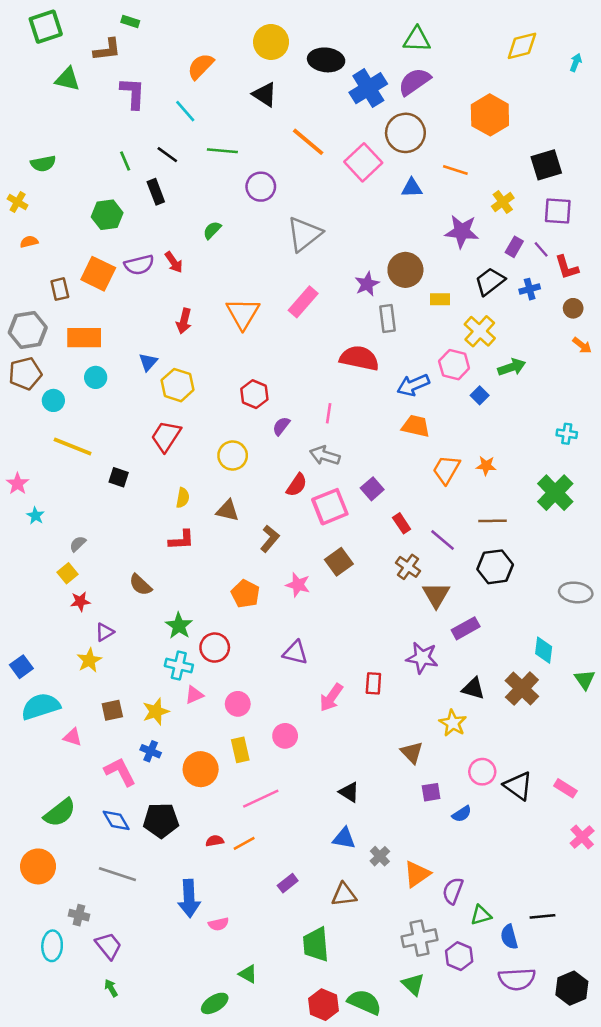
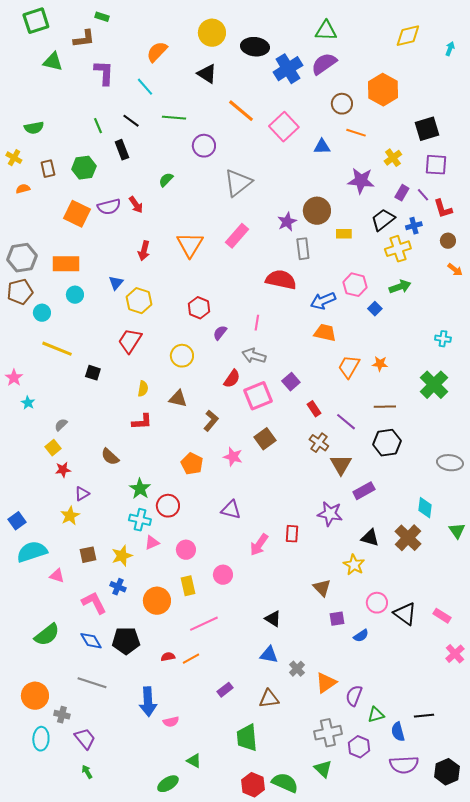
brown circle: (405, 133) -> (342, 104), moved, size x0.7
brown rectangle: (60, 289) -> (48, 169), moved
yellow cross: (480, 331) -> (398, 249), moved, turned 30
orange circle: (38, 866) -> (35, 696), moved

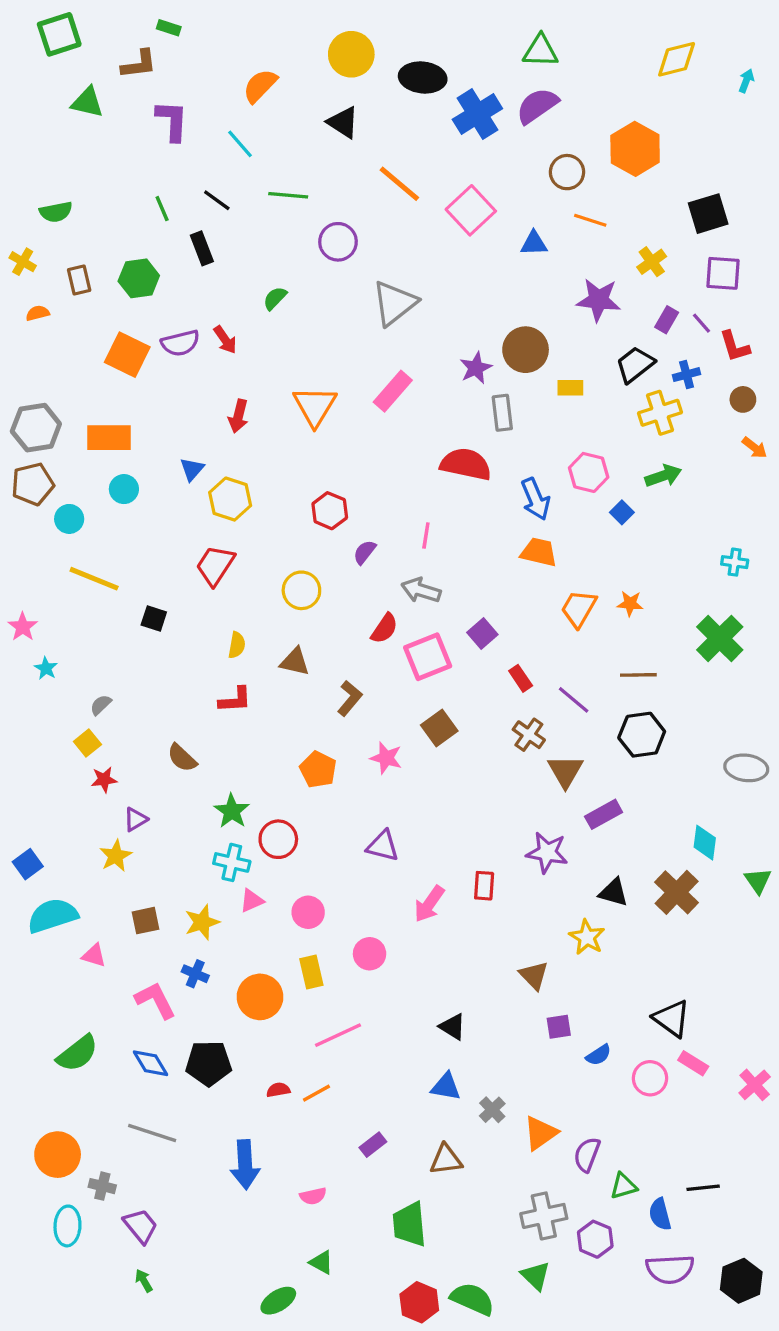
blue arrow: (323, 301) -> (535, 499), turned -90
pink circle: (377, 603) -> (650, 1078), moved
pink rectangle: (442, 616) -> (693, 1063), moved
pink semicircle: (171, 722) -> (313, 1196), moved

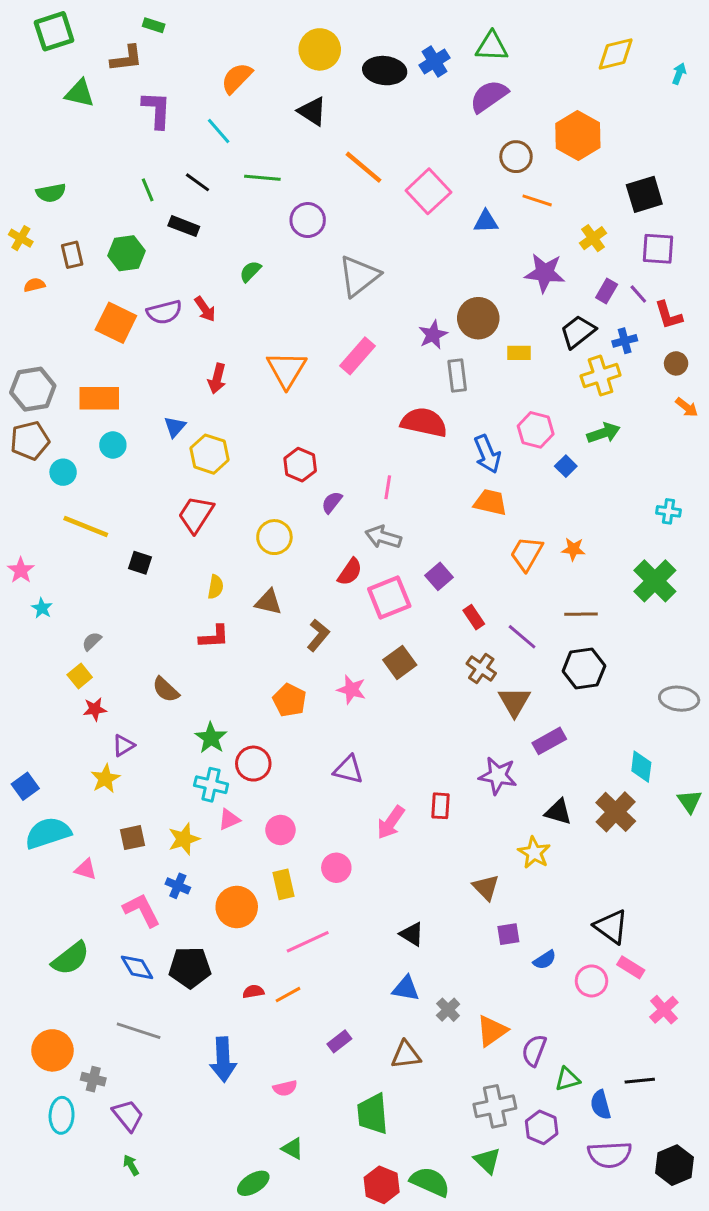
blue cross: (477, 114) -> (434, 62), moved, size x0.7
black rectangle: (202, 248) -> (184, 226), turned -48
pink cross: (755, 1085) -> (664, 1010), moved

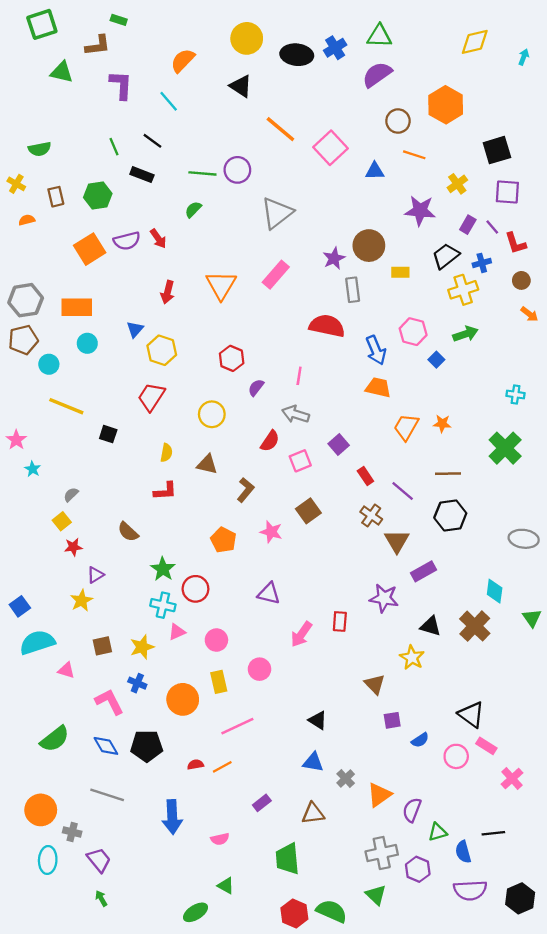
green line: (262, 178) -> (202, 173), moved
orange square: (116, 323) -> (90, 249), turned 32
pink square: (389, 597) -> (300, 461), size x0.7

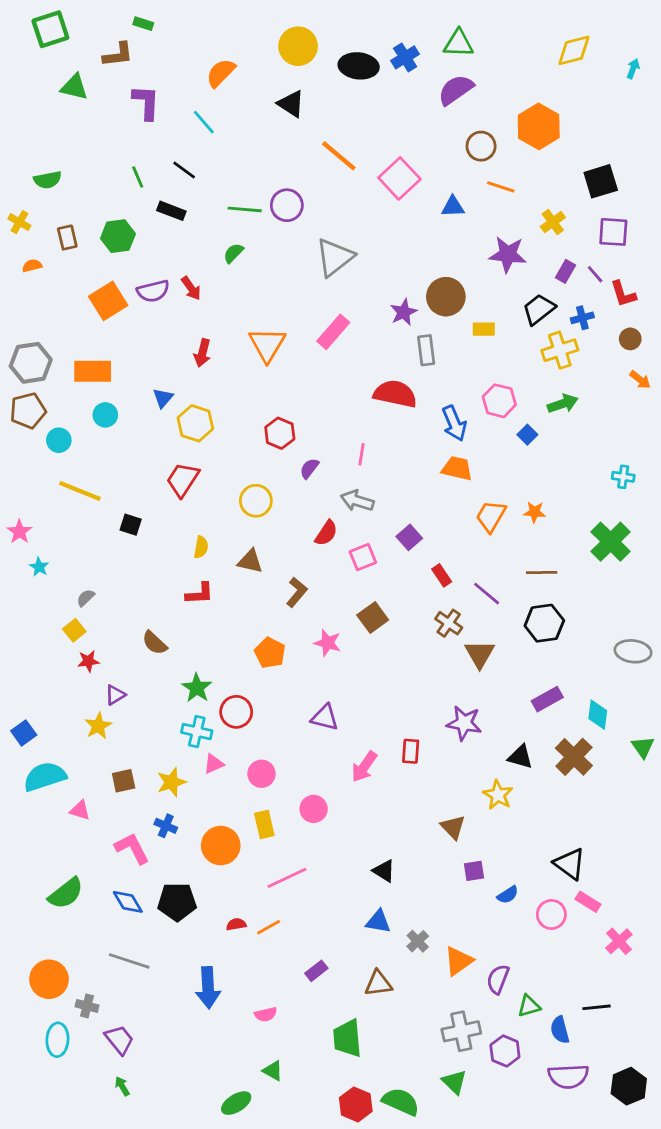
purple rectangle: (424, 571) -> (547, 699), moved

